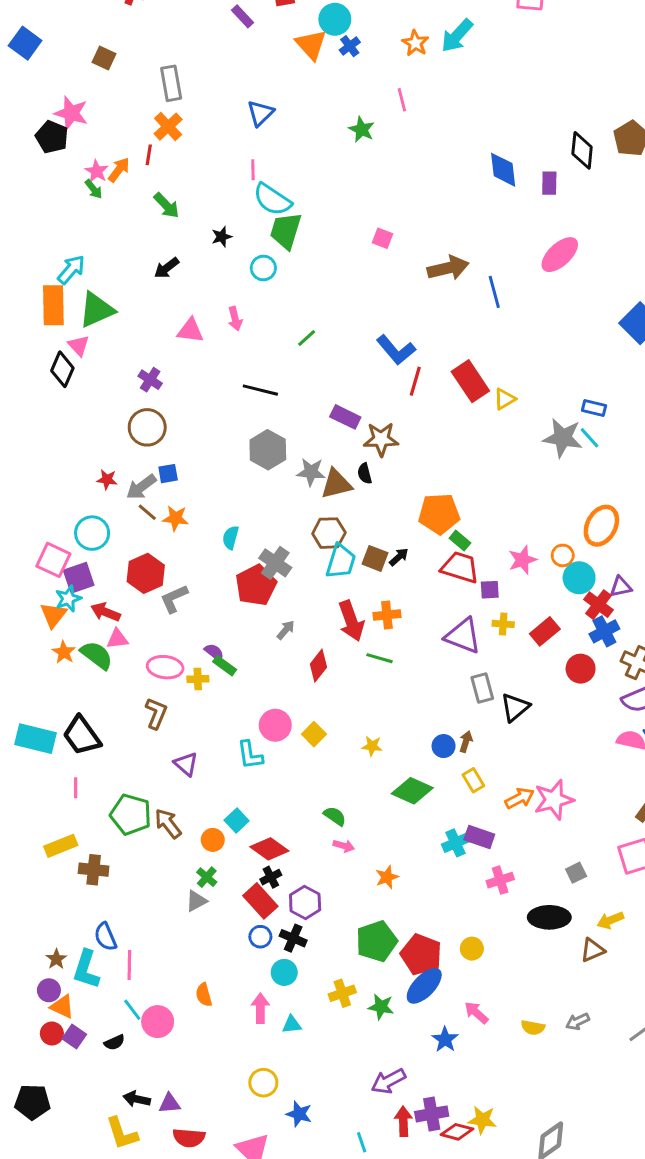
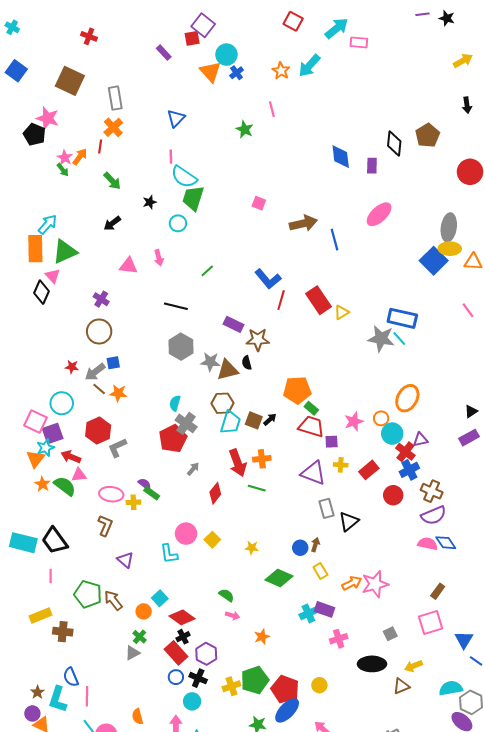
brown square: (104, 58) -> (70, 81), size x1.8
blue rectangle: (594, 408) -> (402, 318), size x1.8
cyan semicircle: (231, 538) -> (175, 403), moved
yellow cross: (342, 993) -> (232, 686), moved

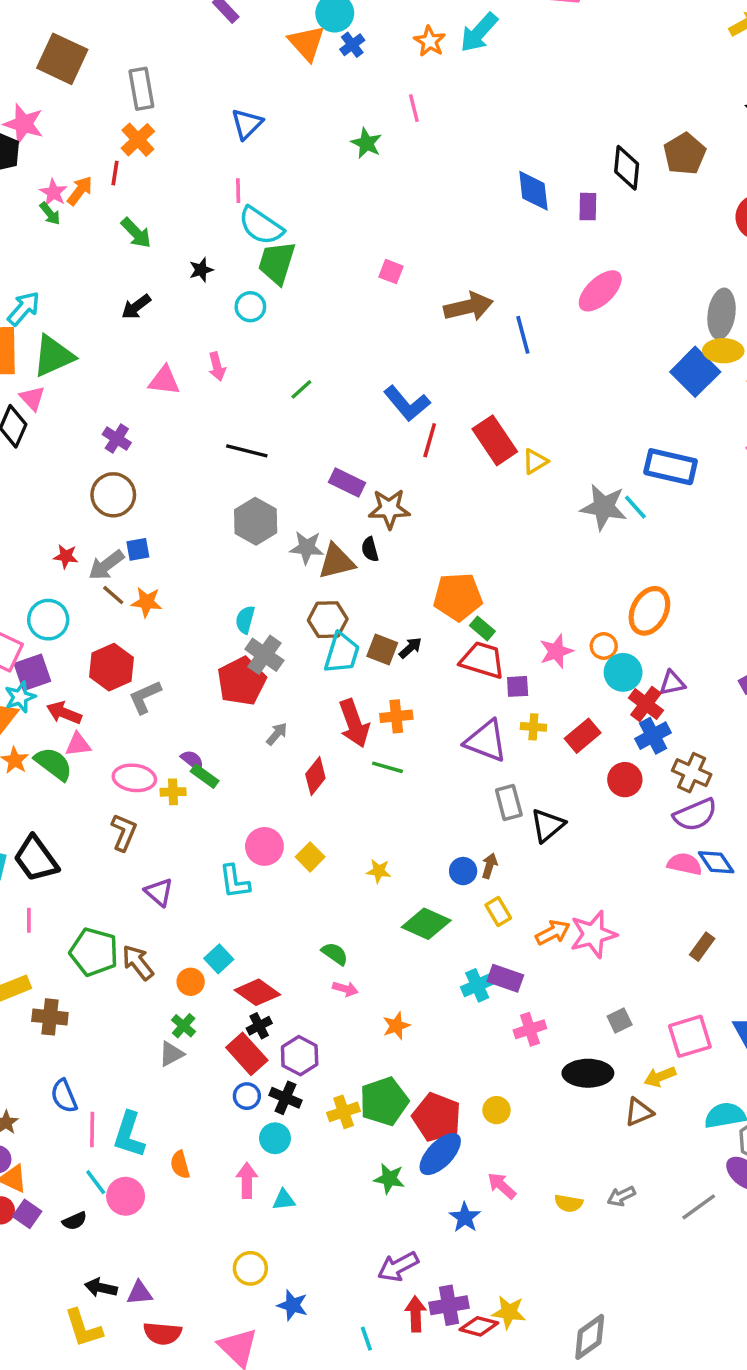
blue rectangle: (402, 318) -> (671, 467), moved
pink square: (431, 623) -> (690, 1036), moved
cyan L-shape: (58, 699) -> (129, 1135), moved

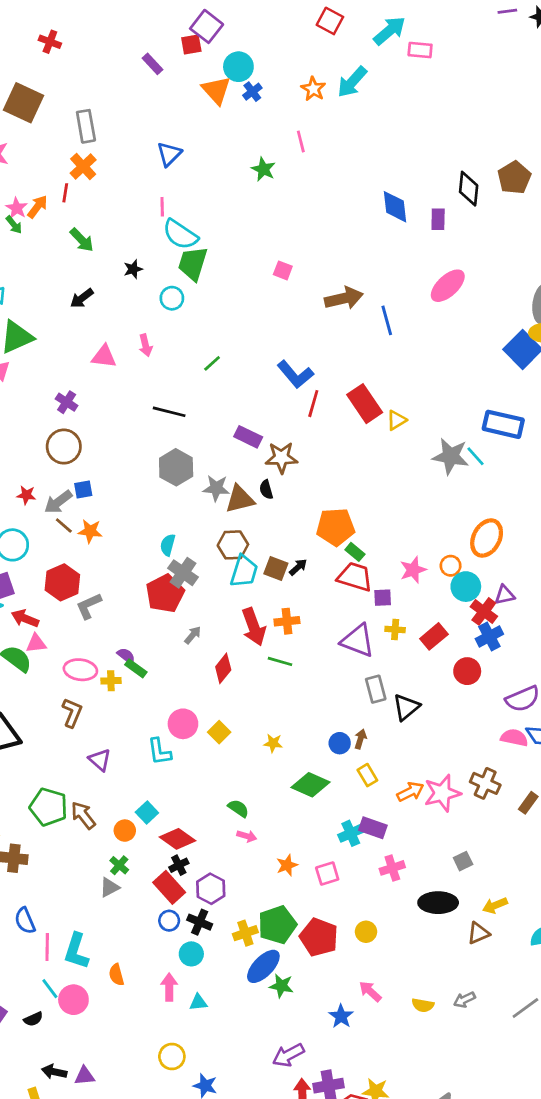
brown cross: (692, 773) -> (485, 783), moved
pink square: (690, 1036) -> (327, 874), moved, size x0.7
blue ellipse: (440, 1154) -> (263, 966), moved

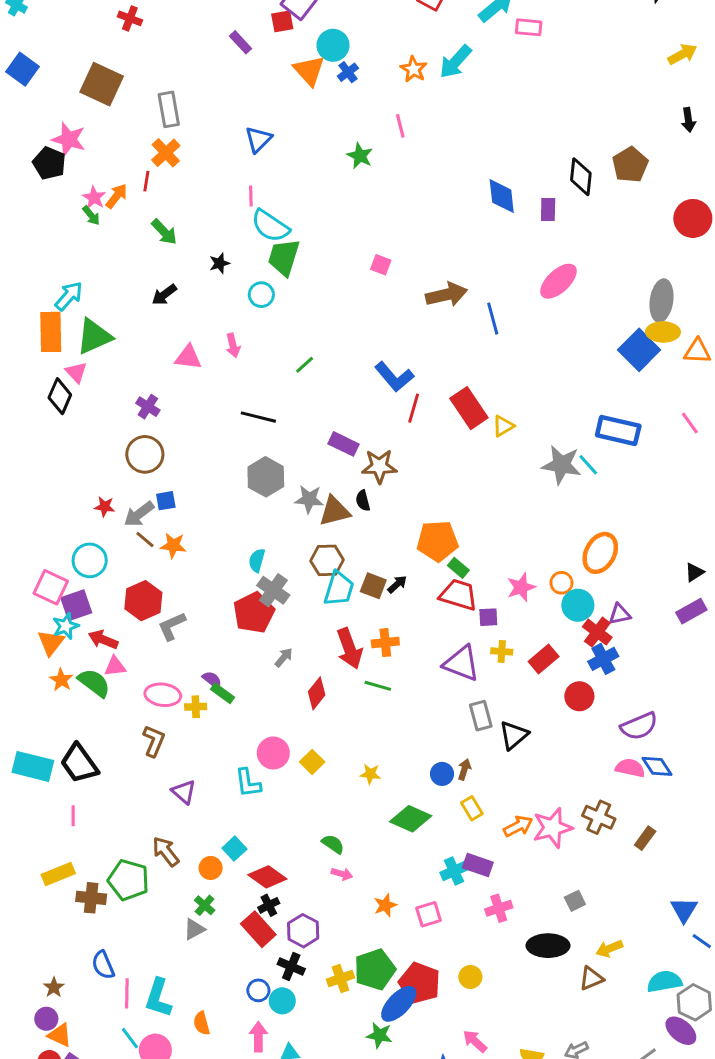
green pentagon: (49, 807) -> (128, 880), moved
blue circle: (169, 921) -> (258, 990), moved
blue ellipse: (263, 966) -> (399, 1004), moved

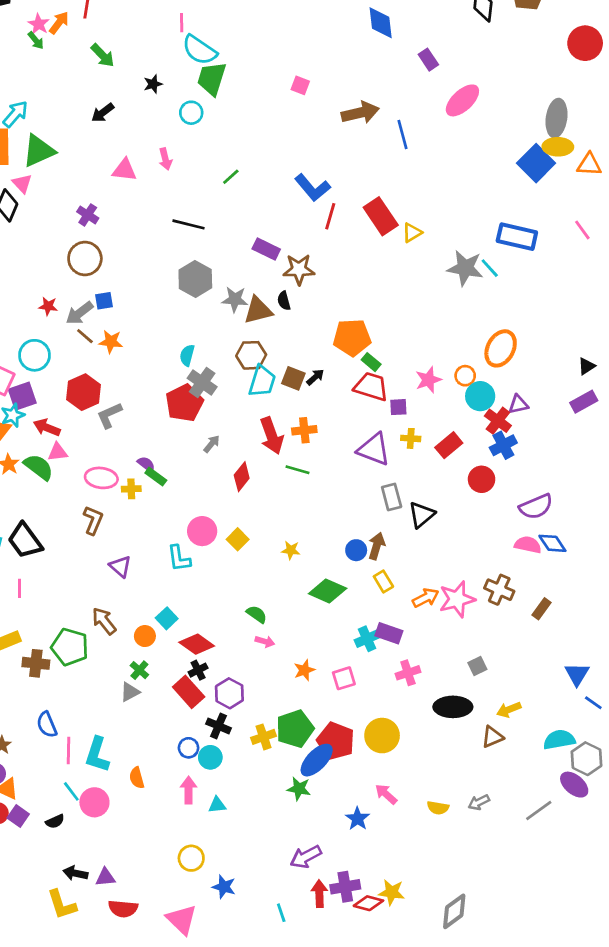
blue diamond: (502, 196) -> (381, 23), moved
purple rectangle: (548, 210) -> (428, 60), moved, turned -35
brown arrow: (464, 769) -> (377, 546), size x1.4
yellow circle: (470, 977) -> (382, 736), size x1.6

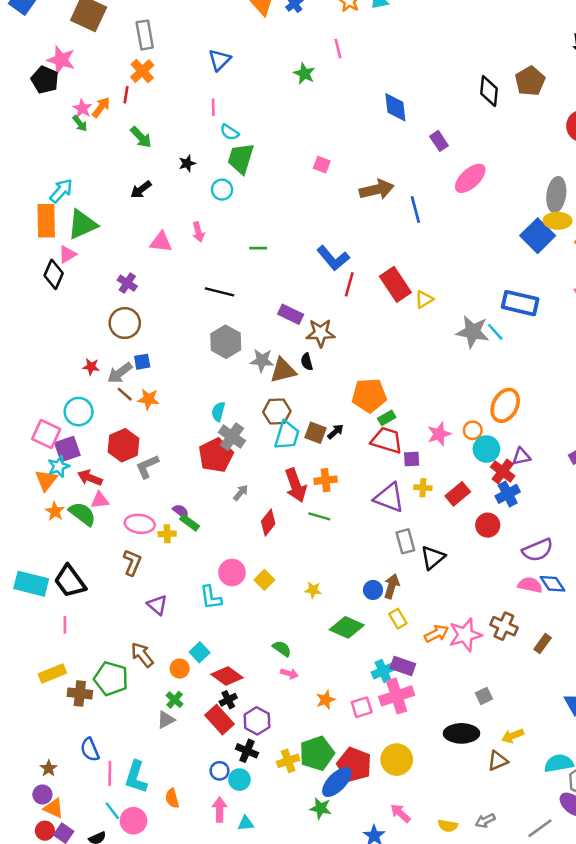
cyan semicircle: (199, 50) -> (230, 132), size x0.6
green line: (231, 177) -> (258, 248), turned 42
pink triangle: (22, 184) -> (67, 254), turned 42
green rectangle: (371, 362) -> (387, 418), turned -70
pink cross: (408, 673) -> (397, 696), moved, size x1.5

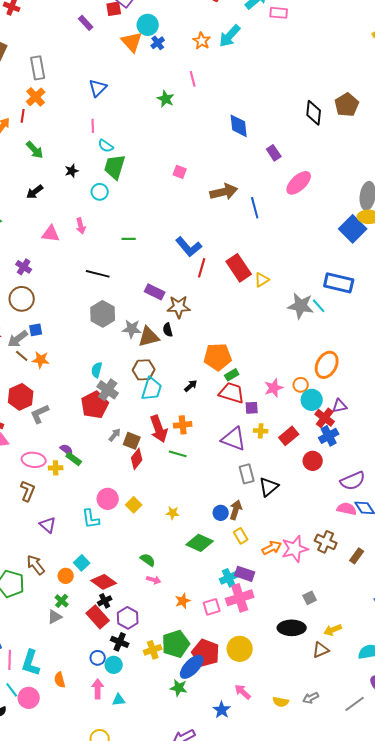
brown square: (316, 433) -> (132, 441), moved

